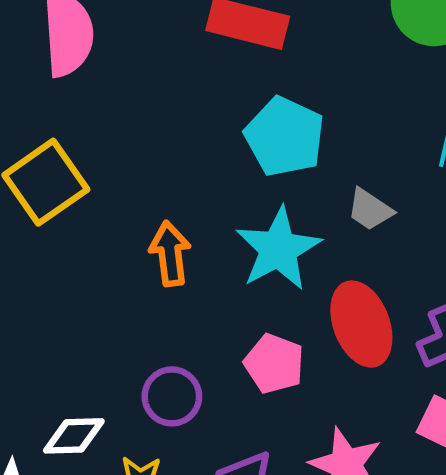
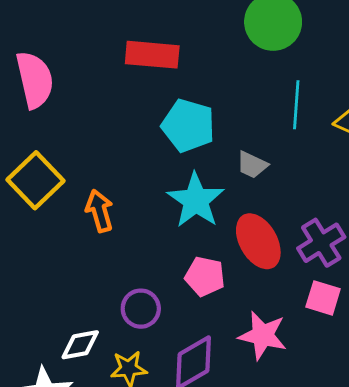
orange arrow: (170, 254) -> (100, 211), moved

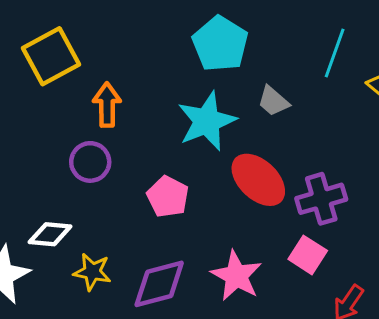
red ellipse: (258, 241) -> (258, 180), turned -32
pink pentagon: (205, 276) -> (168, 197), moved
purple circle: (141, 309) -> (90, 162), moved

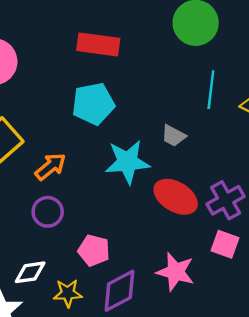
cyan pentagon: (220, 44) -> (93, 104), moved, turned -30
orange arrow: (107, 105) -> (50, 167), turned 64
cyan star: (207, 121) -> (127, 162), turned 30
pink pentagon: (168, 197) -> (94, 250), moved

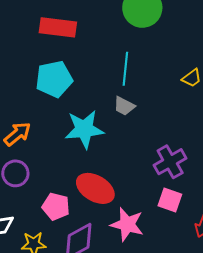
cyan line: (211, 90) -> (125, 69), moved
red ellipse: (176, 197) -> (95, 188), moved

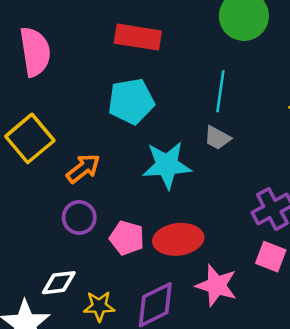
red ellipse: (95, 188) -> (178, 239), turned -39
pink pentagon: (56, 206) -> (127, 238), moved

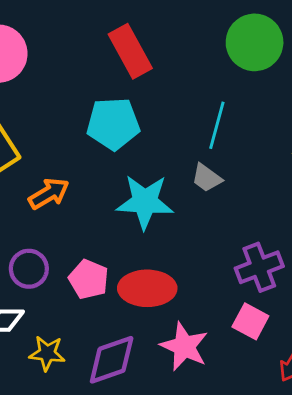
red rectangle: (138, 37) -> (130, 51), turned 45
purple circle: (79, 217) -> (29, 269), moved

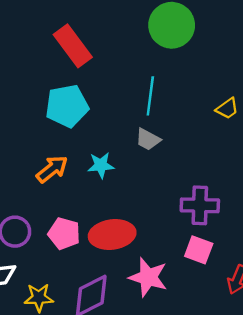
orange arrow: (49, 194) -> (52, 169), moved
cyan star: (145, 202) -> (101, 165), size x0.6
purple cross: (259, 267) -> (200, 205), turned 30

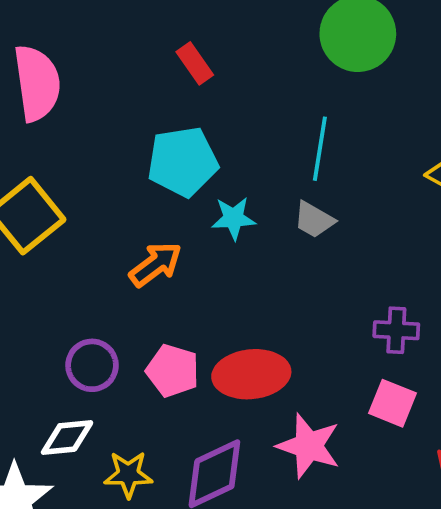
red rectangle: (73, 46) -> (195, 63), size x0.6
cyan star: (101, 165) -> (234, 218), moved
purple cross: (200, 205) -> (396, 330), size x0.7

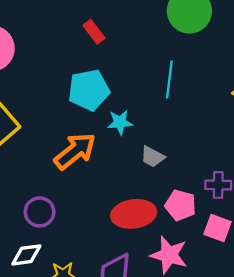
gray trapezoid: (314, 220) -> (152, 157), moved
orange arrow: (156, 264) -> (75, 151), size x1.4
pink pentagon: (173, 371) -> (180, 205), moved

